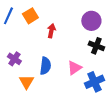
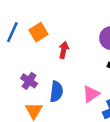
purple cross: (14, 59) -> (29, 81), moved

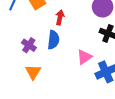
blue semicircle: (56, 92) -> (53, 40), moved

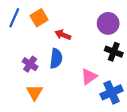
red arrow: (60, 17) -> (63, 35), turned -80

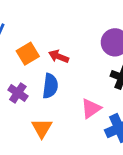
orange square: (39, 18) -> (28, 54), moved
orange triangle: (35, 92) -> (42, 128), moved

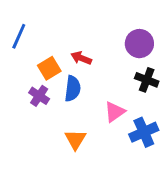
orange square: (28, 54) -> (49, 68), moved
orange triangle: (42, 128) -> (75, 139), moved

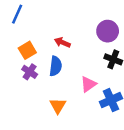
blue line: (19, 36) -> (17, 14), moved
orange square: (49, 68) -> (27, 50), moved

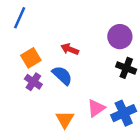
blue semicircle: (56, 66) -> (62, 75), turned -54
pink triangle: (88, 84) -> (96, 108), moved

